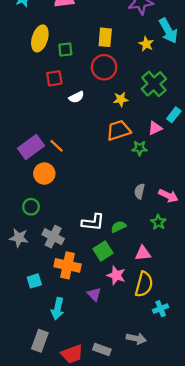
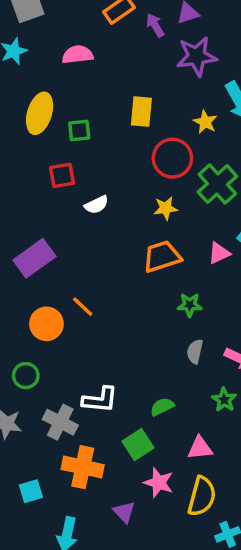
red circle: (104, 67) -> (172, 158), moved
orange line: (56, 146) -> (83, 307), moved
purple rectangle: (31, 147) -> (34, 258), moved
green star: (140, 148) -> (190, 305), moved
white L-shape: (93, 222) -> (100, 400), moved

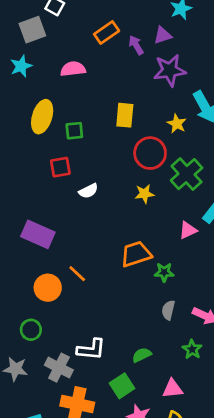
orange trapezoid: (162, 257) -> (136, 254), moved
purple rectangle: (34, 258) -> (38, 234), turned 60

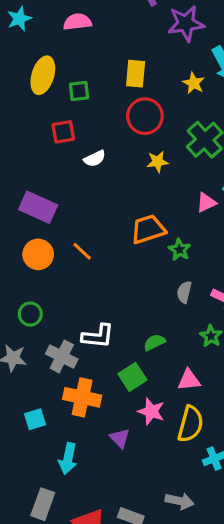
red circle: (150, 153) -> (145, 116), moved
green star: (164, 272) -> (180, 250), turned 30
orange circle: (48, 288) -> (38, 254), moved

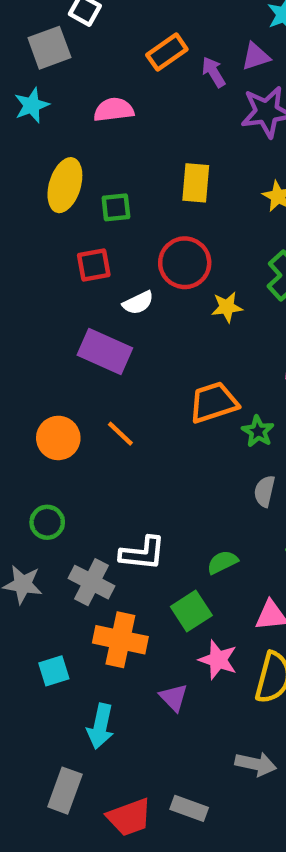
red circle: (145, 116) -> (185, 263), moved
purple rectangle: (38, 207) -> (105, 351), moved
gray arrow: (180, 501) -> (256, 764), moved

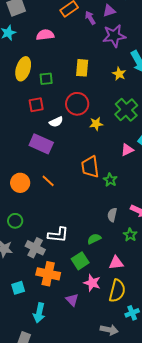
orange trapezoid: (214, 402) -> (90, 167), turned -80
gray semicircle: (265, 491) -> (112, 215), moved

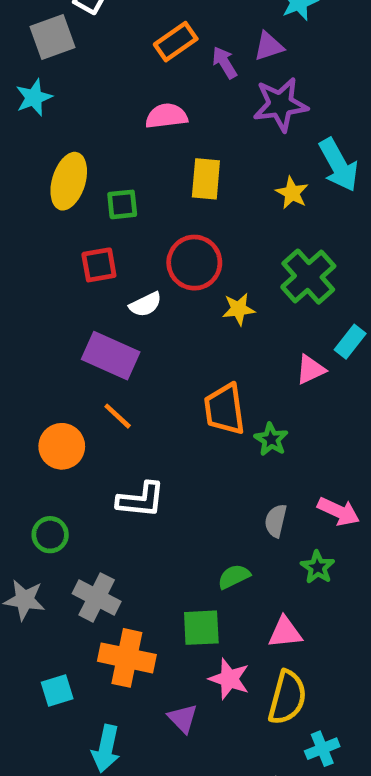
pink semicircle: (45, 35) -> (166, 116), moved
orange line: (48, 181) -> (118, 416), moved
white L-shape: (58, 235) -> (141, 500), moved
green square: (80, 261) -> (201, 628), turned 30

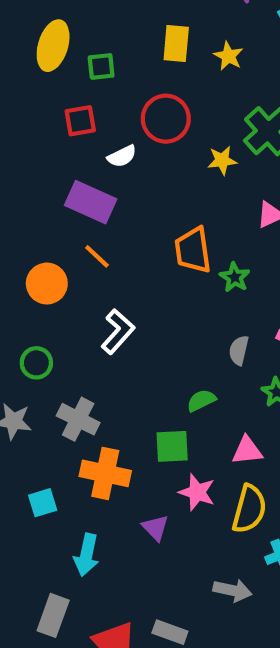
yellow star: (292, 193) -> (228, 56), moved
yellow star: (239, 309) -> (222, 160), moved
white L-shape: (141, 500) -> (118, 332), turned -54

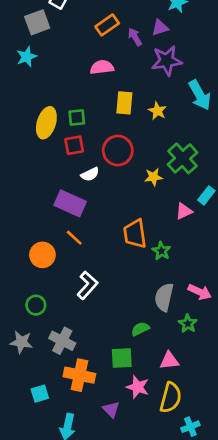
yellow ellipse: (53, 46) -> (46, 123), moved
red square: (80, 121) -> (74, 145), moved
gray semicircle: (239, 350) -> (164, 297), size x1.5

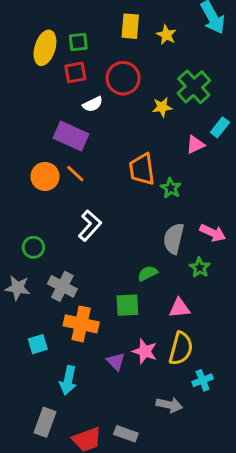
orange circle: (42, 255) -> (45, 176), moved
pink star: (138, 387) -> (145, 351), moved

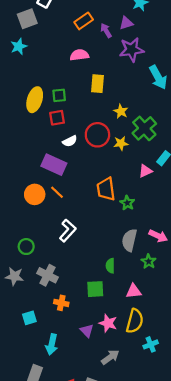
yellow star: (166, 35) -> (121, 111), moved
red circle: (123, 78) -> (97, 135), moved
green semicircle: (148, 273) -> (110, 266), turned -64
orange cross: (81, 324) -> (61, 303), size x0.6
gray arrow: (169, 405) -> (110, 357), moved, turned -48

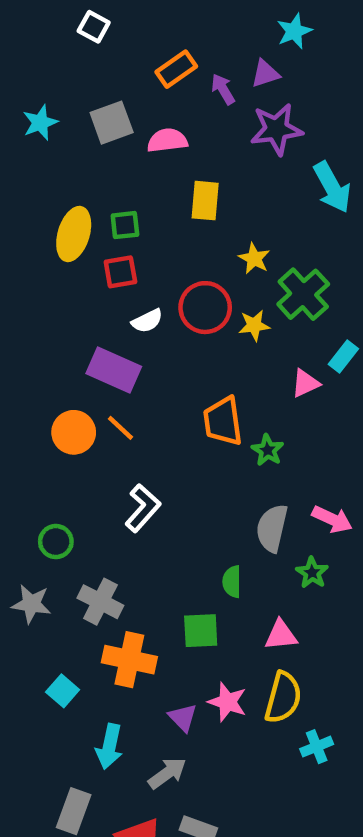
gray square: (27, 19) -> (112, 123), moved
orange cross: (61, 303) -> (129, 660), size x1.6
cyan square: (29, 318) -> (63, 691), turned -32
gray arrow: (110, 357) -> (167, 773), moved

